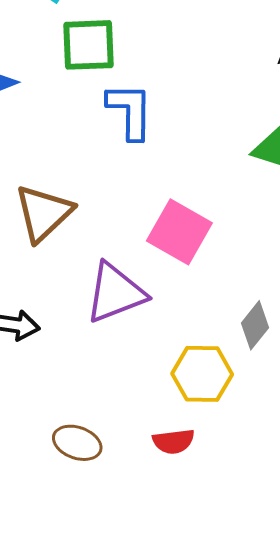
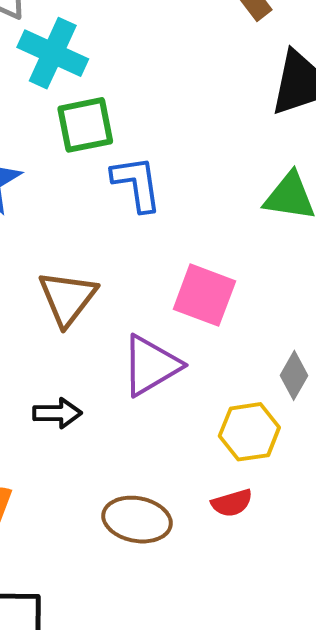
brown ellipse: (77, 443) -> (137, 520), size x1.4

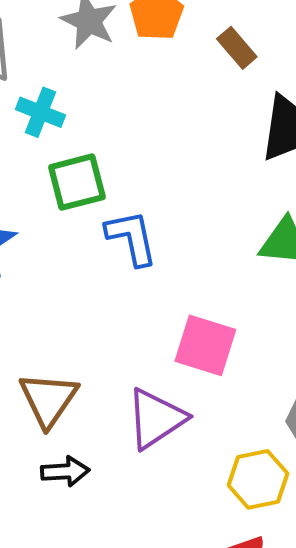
cyan cross: (53, 53) -> (40, 112), size x0.7
brown triangle: (67, 298) -> (49, 399), moved

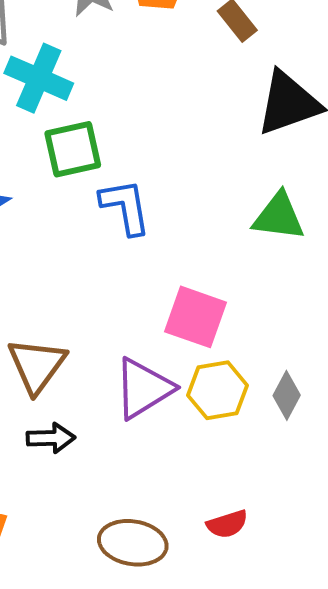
cyan cross: (40, 112) -> (39, 78), size x1.4
yellow hexagon: (258, 479) -> (218, 390), moved

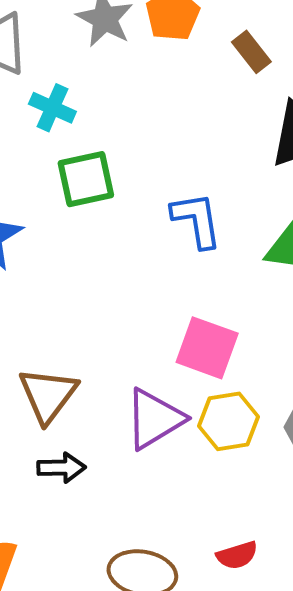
cyan cross: (39, 78) -> (52, 108), size x0.7
blue L-shape: (125, 207) -> (197, 220), moved

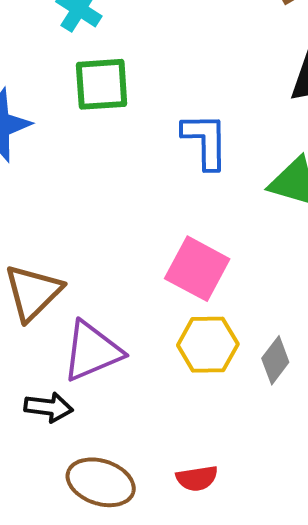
purple triangle: (154, 419) -> (92, 351), moved
black arrow: (61, 468) -> (49, 407), moved

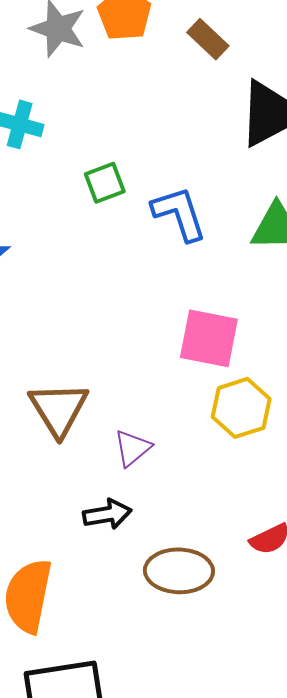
green square: (102, 84) -> (105, 183), moved, size x0.7
purple triangle: (92, 351) -> (132, 448), size x0.6

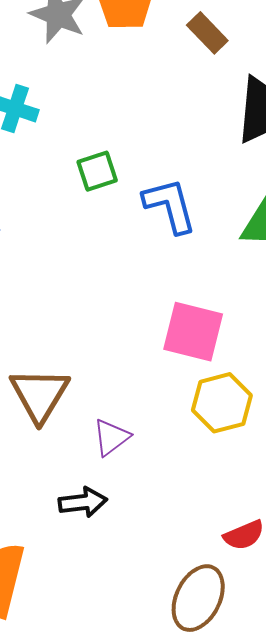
brown ellipse: (179, 571) -> (198, 598), moved, turned -68

